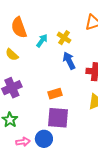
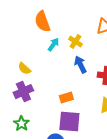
orange semicircle: (19, 28) -> (42, 22), moved
yellow semicircle: (12, 55) -> (24, 69), moved

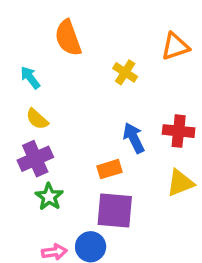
cyan arrow: (53, 45) -> (30, 78), moved, turned -72
blue arrow: (80, 65) -> (134, 138), moved
green star: (21, 124) -> (49, 197), moved

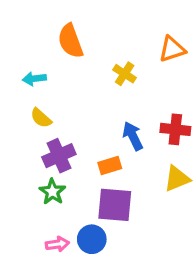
cyan arrow: (30, 78) -> (34, 79), turned -60
purple cross: (35, 159) -> (59, 156), moved

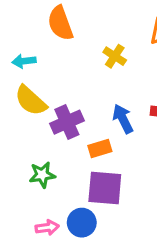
yellow semicircle: (41, 118) -> (31, 101), size x1.5
purple cross: (59, 156) -> (67, 122), moved
green star: (52, 192) -> (42, 175), turned 30

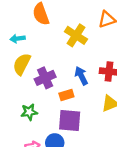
yellow cross: (115, 56) -> (76, 35), size x1.5
yellow semicircle: (31, 101) -> (22, 64), turned 75

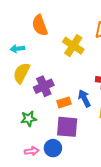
blue arrow: (81, 76) -> (84, 98), moved

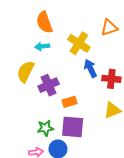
cyan arrow: (17, 49) -> (42, 46), moved
blue arrow: (84, 98) -> (90, 68), moved
green star: (29, 119) -> (45, 128), moved

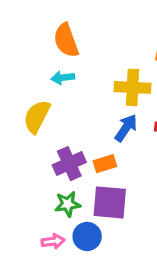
yellow cross: (79, 43) -> (132, 87), moved, turned -30
blue arrow: (90, 68) -> (126, 128), moved, turned 60
purple cross: (49, 85) -> (69, 164), moved

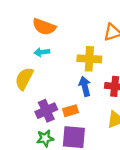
orange semicircle: (66, 40) -> (44, 27), turned -50
blue arrow: (126, 128) -> (85, 86), turned -48

